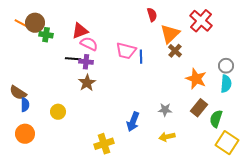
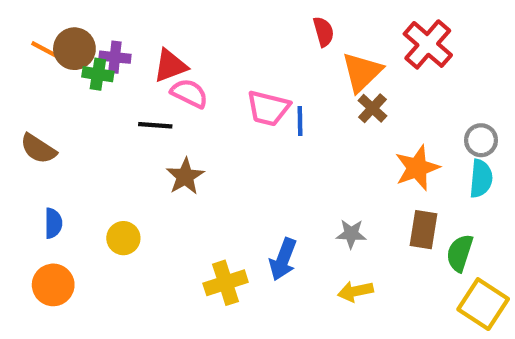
purple cross: (86, 62) -> (115, 57), moved
orange star: (196, 79) -> (417, 168), turned 30
brown semicircle: (18, 93) -> (38, 149), moved
brown rectangle: (199, 108) -> (424, 230), turned -30
yellow cross: (104, 144) -> (226, 283), moved

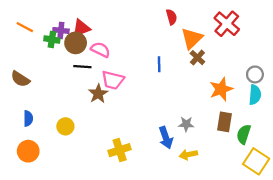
brown circle: (74, 49) -> (76, 43), moved
red triangle: (170, 66) -> (81, 28), moved
pink trapezoid: (268, 108) -> (113, 80), moved
blue arrow: (283, 259) -> (166, 138), moved, turned -40

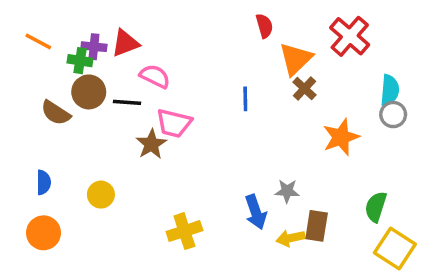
brown circle: (76, 43) -> (89, 92), moved
brown semicircle: (20, 79) -> (56, 113), moved
cyan semicircle: (255, 95) -> (390, 90), moved
brown rectangle: (224, 122) -> (317, 226), moved

